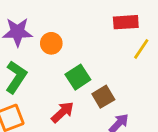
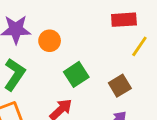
brown square: (103, 97) -> (120, 86), moved

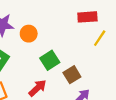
brown square: (120, 86) -> (72, 75), moved

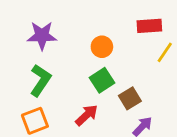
orange circle: (29, 34) -> (102, 47), moved

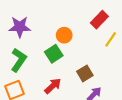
red rectangle: (149, 26) -> (99, 20), turned -42
green square: (102, 80) -> (54, 54), moved

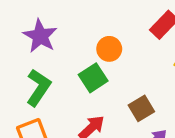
purple star: (20, 27) -> (40, 36), turned 30

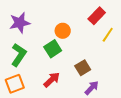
purple star: (40, 36) -> (20, 23), turned 30

